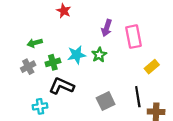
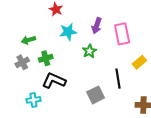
cyan star: (77, 55) -> (68, 32), moved
black line: (138, 97) -> (118, 79), moved

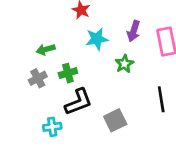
black L-shape: (54, 81) -> (78, 102), turned 135
gray square: (96, 95) -> (115, 120), moved

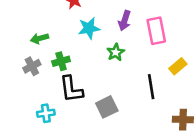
black L-shape: (78, 102) -> (71, 89), turned 104

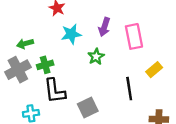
gray cross: (32, 66) -> (18, 70), size x1.5

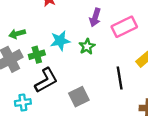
cyan star: (71, 34) -> (60, 41), moved
pink rectangle: (134, 36) -> (124, 27), turned 75
black L-shape: (55, 91) -> (46, 80), turned -112

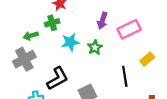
green cross: (37, 55) -> (52, 23), moved

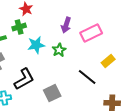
black line: (125, 76) -> (87, 77), turned -42

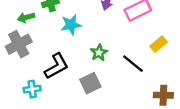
green star: (59, 50) -> (99, 53), moved

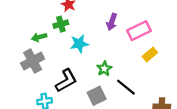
yellow rectangle: (158, 44) -> (150, 54), moved
black line: (133, 64) -> (126, 87), moved

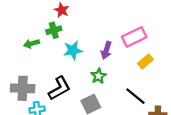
purple arrow: (112, 22) -> (106, 50), moved
gray cross: (33, 61) -> (23, 88), moved, turned 30
black line: (126, 87) -> (135, 96), moved

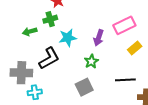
black L-shape: (59, 88) -> (49, 58), moved
black line: (135, 96) -> (125, 80), turned -42

